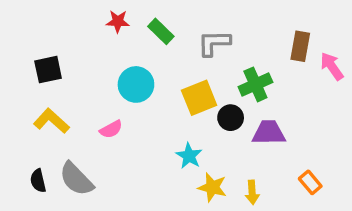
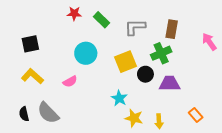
brown rectangle: (300, 46) -> (172, 29), moved

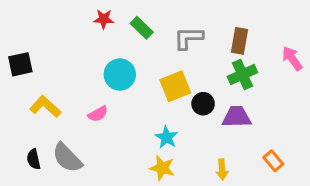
black square: (30, 44) -> (20, 64), moved
green cross: (161, 53) -> (242, 74), moved
yellow star: (134, 118) -> (162, 168), moved

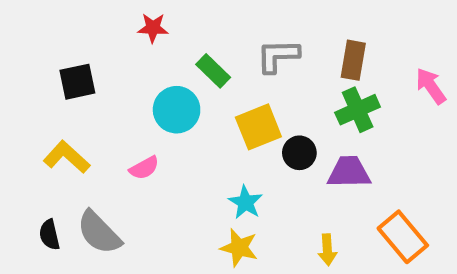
green rectangle: (142, 28) -> (213, 71), moved
black square: (20, 64) -> (77, 82), moved
orange rectangle: (273, 161) -> (403, 237), size x1.6

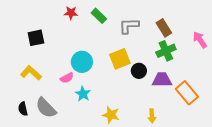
brown rectangle: (353, 60) -> (164, 28), turned -42
green rectangle: (213, 71) -> (99, 16), moved
cyan circle: (177, 110) -> (82, 62), moved
cyan star: (246, 202) -> (83, 94), moved
orange rectangle: (403, 237) -> (187, 93), moved

